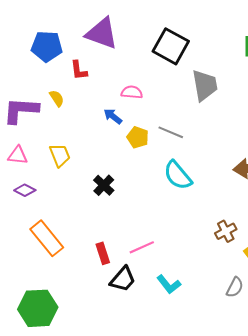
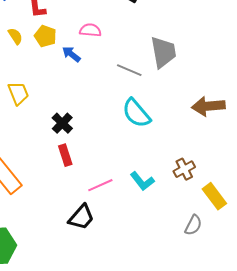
gray trapezoid: (205, 85) -> (163, 52), moved
yellow pentagon: (138, 137) -> (45, 36), moved
red rectangle: (103, 253) -> (65, 155), moved
cyan L-shape: (169, 284) -> (142, 181), moved

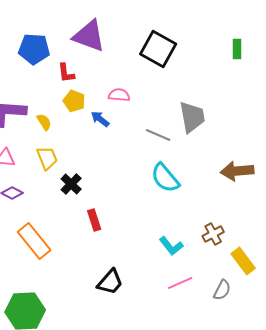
yellow semicircle: (15, 36) -> (44, 122), moved
black cross: (62, 123) -> (71, 184), moved
pink line: (100, 185) -> (180, 283), moved

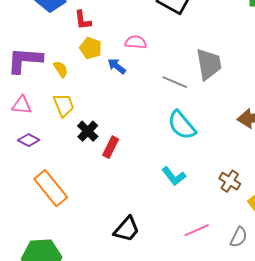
red rectangle: (94, 220) -> (111, 147), moved, turned 45
brown cross: (213, 234) -> (230, 181), turned -30
cyan L-shape: (171, 246) -> (174, 176), moved

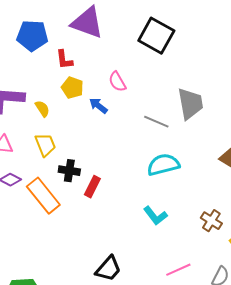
pink semicircle: (136, 42) -> (117, 82), turned -125
cyan semicircle: (182, 125) -> (163, 165), turned 116
black cross: (88, 131) -> (69, 171), turned -35
orange rectangle: (51, 188) -> (43, 196), moved

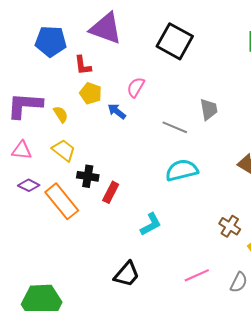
pink semicircle: (117, 82) -> (136, 87), turned 60
gray trapezoid: (190, 104) -> (209, 109), size x0.7
yellow trapezoid: (45, 145) -> (64, 150), turned -30
cyan L-shape: (155, 216) -> (151, 224), moved, turned -80

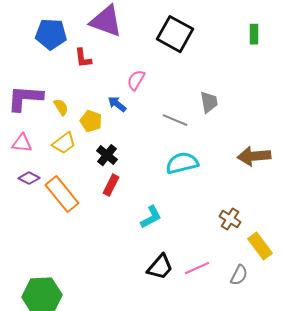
yellow pentagon: (91, 93) -> (91, 121), moved
yellow trapezoid: (64, 150) -> (64, 143), turned 105
black cross: (88, 176) -> (107, 155), moved, turned 30
black trapezoid: (127, 274) -> (160, 267), moved

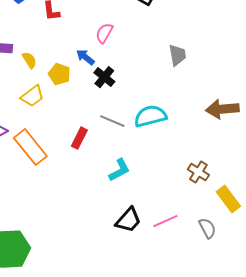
gray line: (175, 120) -> (112, 121), moved
black cross: (107, 155) -> (104, 77), moved
gray semicircle: (239, 275) -> (207, 228), turned -55

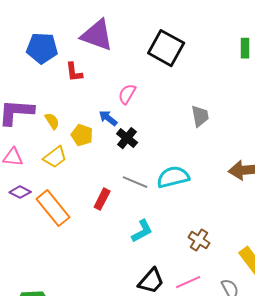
brown cross: (198, 172) -> (199, 240), moved

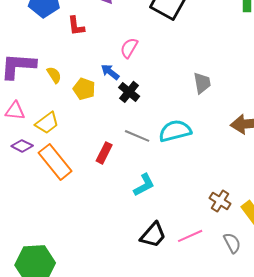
gray trapezoid: (200, 116) -> (202, 83), moved
yellow trapezoid: (55, 157) -> (47, 123), moved
brown cross: (199, 240) -> (220, 201), moved

